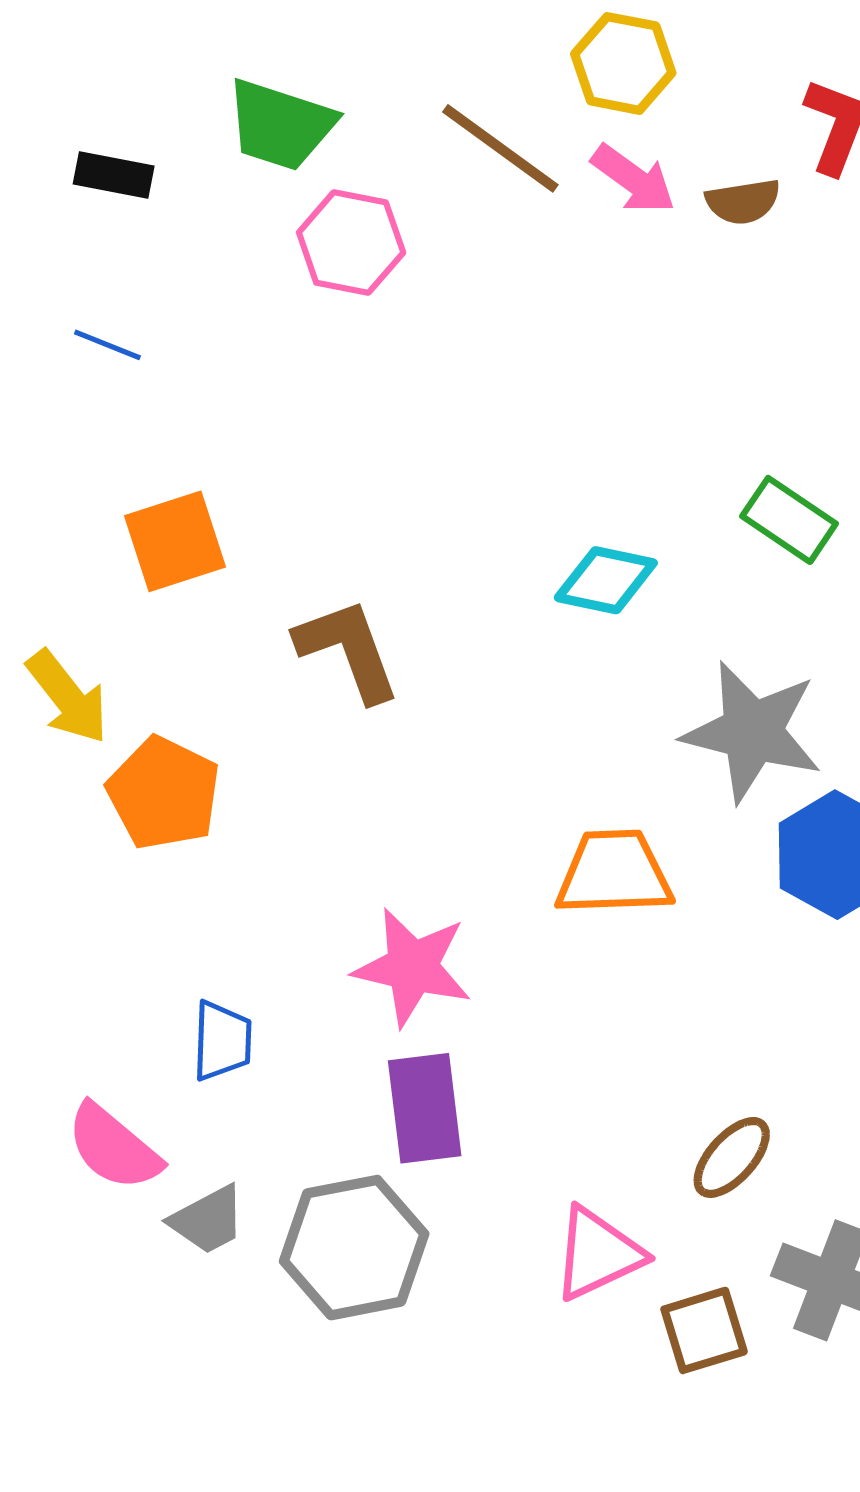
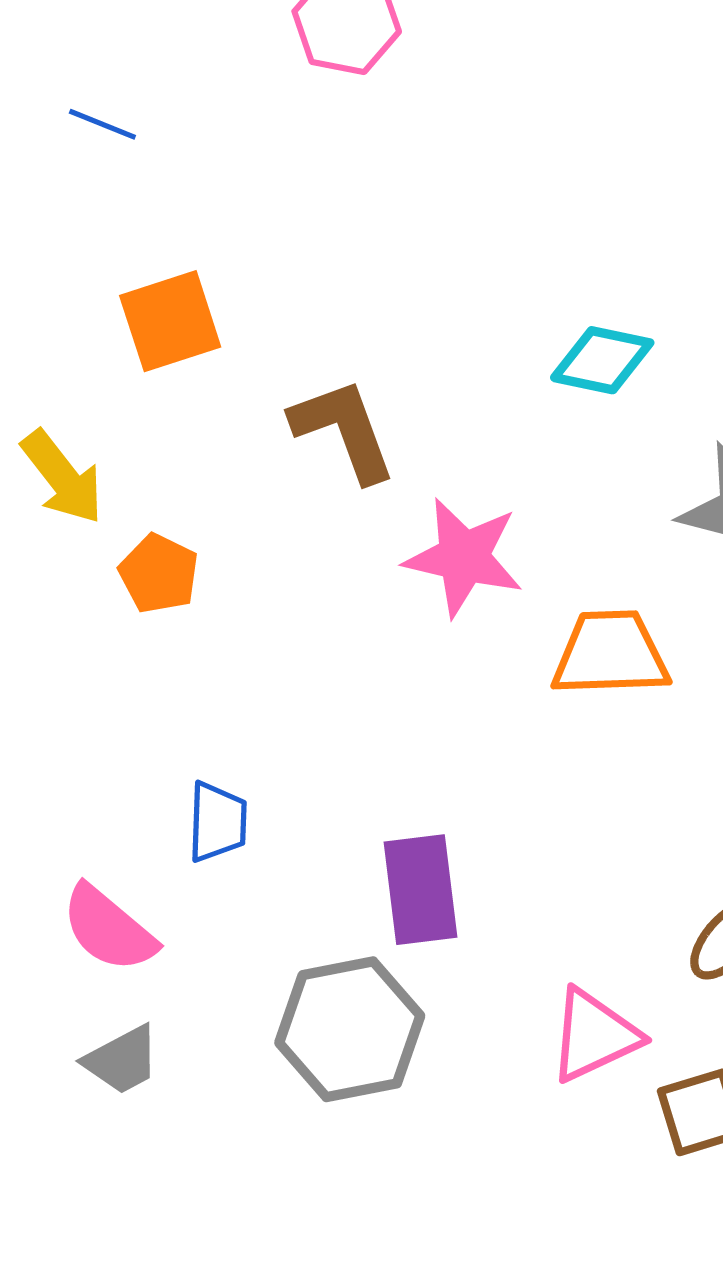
orange pentagon: (164, 793) -> (159, 574), size x0.7
pink star: (412, 967) -> (464, 557), moved
gray trapezoid: (208, 1220) -> (122, 1060), moved

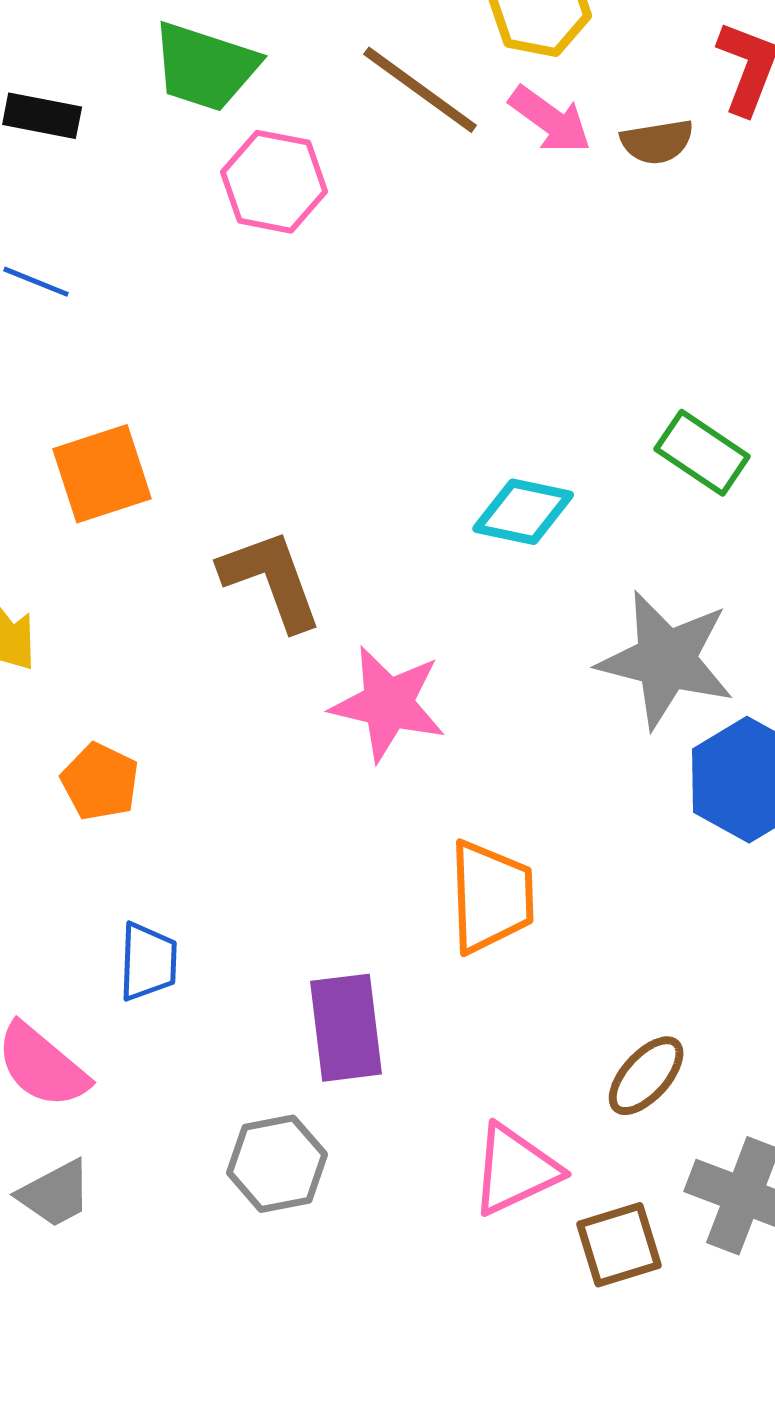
orange pentagon: (159, 574) -> (100, 782), moved
orange trapezoid: (610, 654) -> (491, 897), moved, turned 90
gray hexagon: (350, 1029) -> (277, 1164), size x0.7

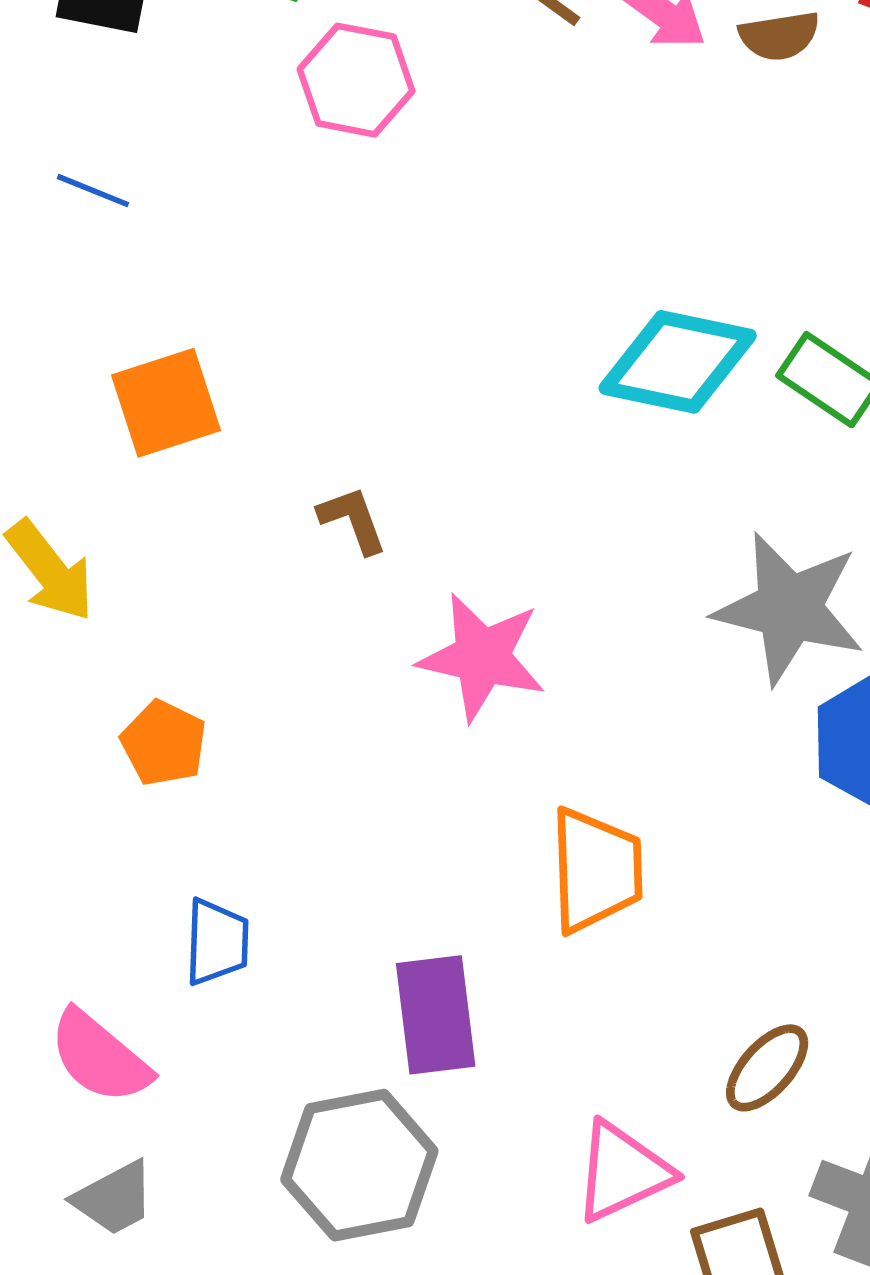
cyan diamond: (523, 512) -> (678, 362), moved, size x1.4
brown L-shape: (271, 580) -> (353, 520), size x0.6
gray hexagon: (277, 1164) -> (359, 1165), size x1.4

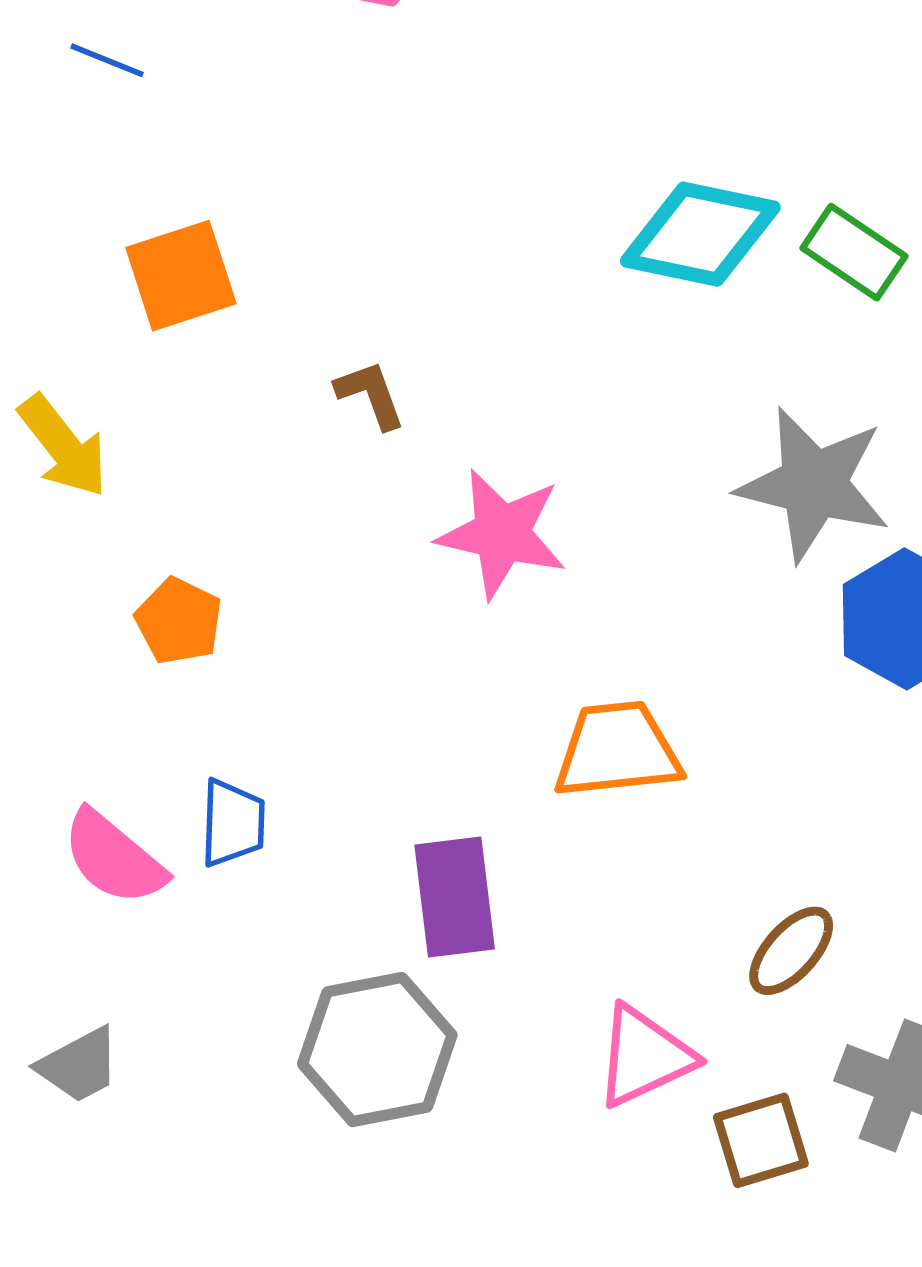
orange trapezoid: (596, 870) -> (617, 750), turned -94
pink semicircle: (100, 1057) -> (114, 858), moved
gray trapezoid: (114, 1198) -> (79, 1065), moved

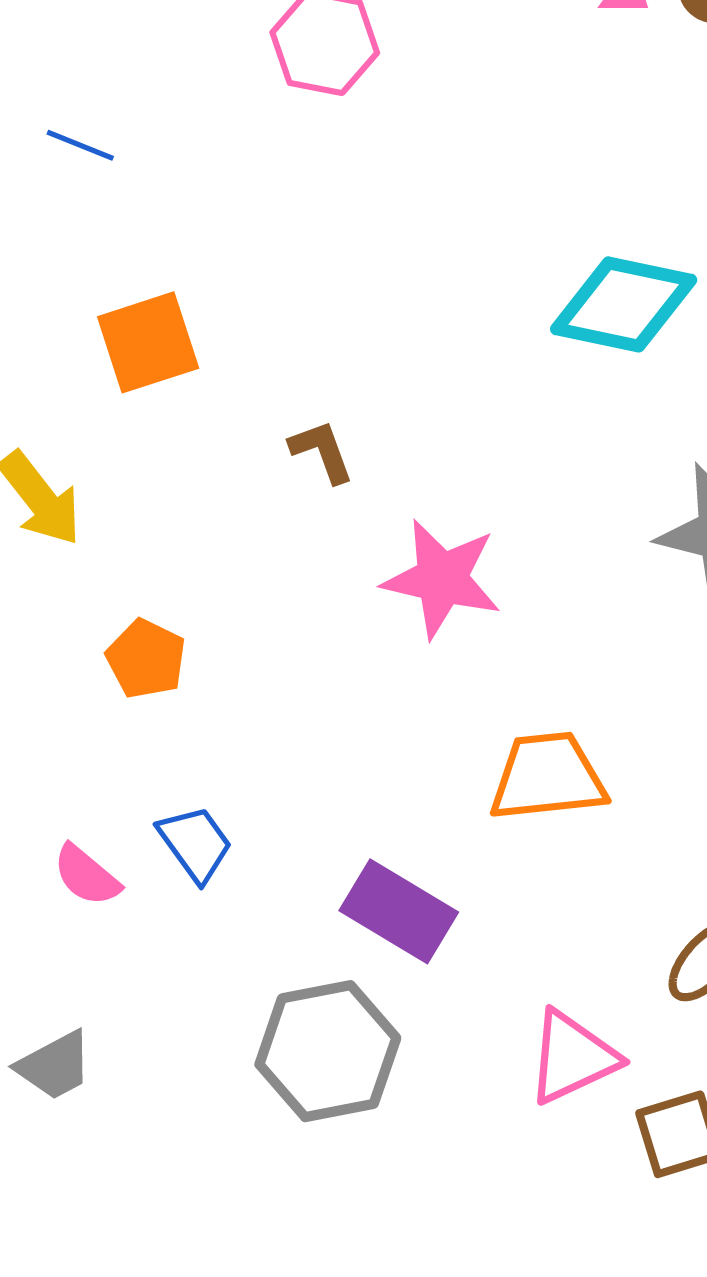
blue trapezoid: (233, 823) -> (195, 844), turned -38
pink semicircle: (114, 858) -> (86, 875), size x0.7
purple rectangle: (455, 897) -> (399, 911), turned -52

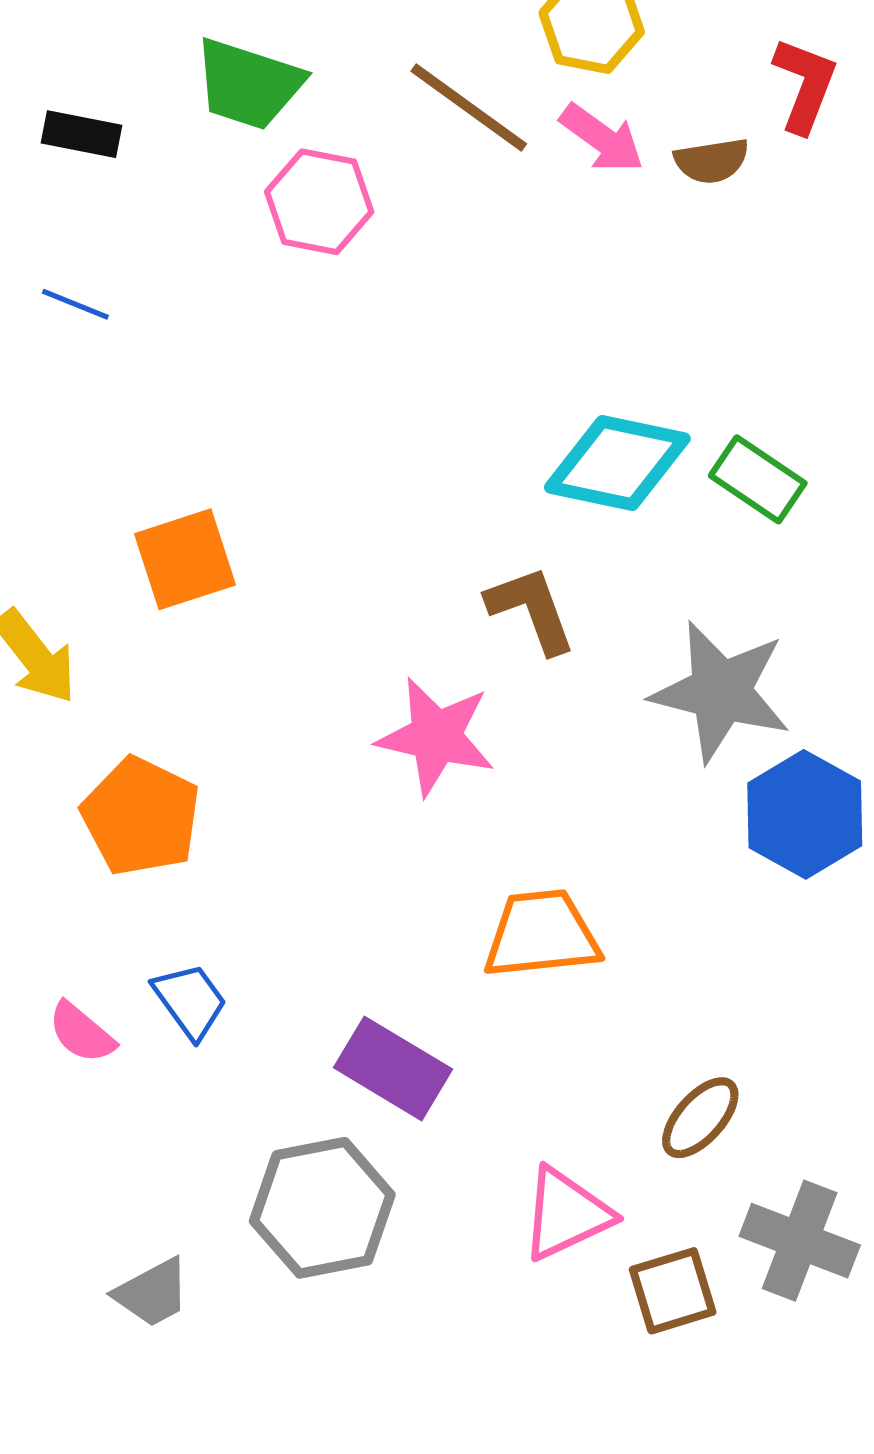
orange square: (148, 342) -> (185, 559), moved
brown L-shape: (322, 451) -> (531, 610), moved, size x1.4
orange pentagon: (146, 659) -> (141, 816), size x1.5
gray trapezoid: (55, 1065) -> (152, 1293), moved

